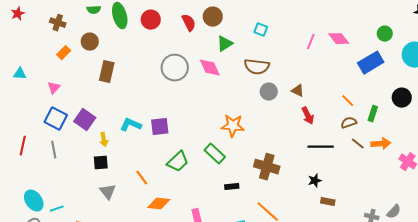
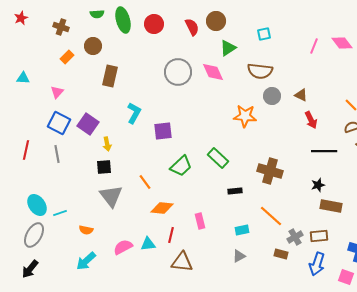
cyan square: (261, 30) -> (264, 34), turned -32
cyan L-shape: (131, 125) -> (134, 113), moved, turned 95
orange star: (233, 126) -> (245, 116), moved
gray triangle: (108, 192) -> (111, 196), size x1.4
brown rectangle: (328, 202) -> (331, 206), size x1.5

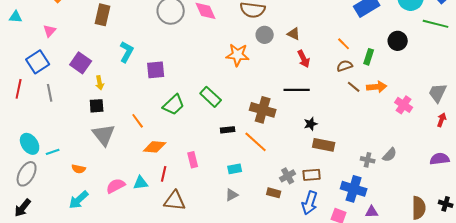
blue square: (59, 123) -> (38, 62), moved, turned 30
black line: (324, 151) -> (297, 90), moved
orange line: (271, 216) -> (256, 142), moved

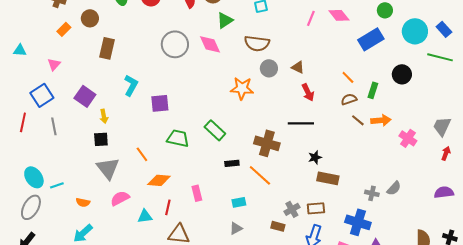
green trapezoid: (174, 105) -> (178, 138), turned -125
pink semicircle: (116, 186) -> (120, 198), moved

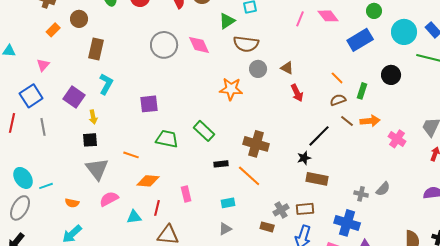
green triangle: (225, 20) -> (227, 21), moved
cyan L-shape: (131, 85) -> (106, 84), moved
black line: (301, 123) -> (319, 136), moved, turned -45
orange line: (142, 154) -> (131, 155), turned -35

